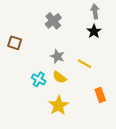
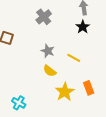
cyan cross: (39, 79) -> (19, 103), moved
yellow star: (58, 105) -> (65, 92), moved

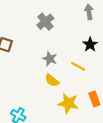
black star: (83, 27) -> (90, 45), moved
yellow star: (65, 92) -> (68, 103), turned -30

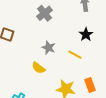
yellow semicircle: (52, 80) -> (38, 68), moved

